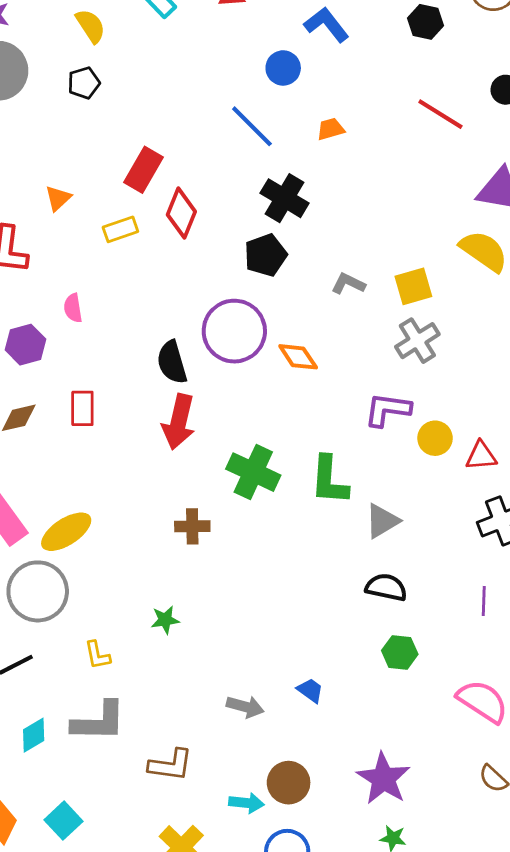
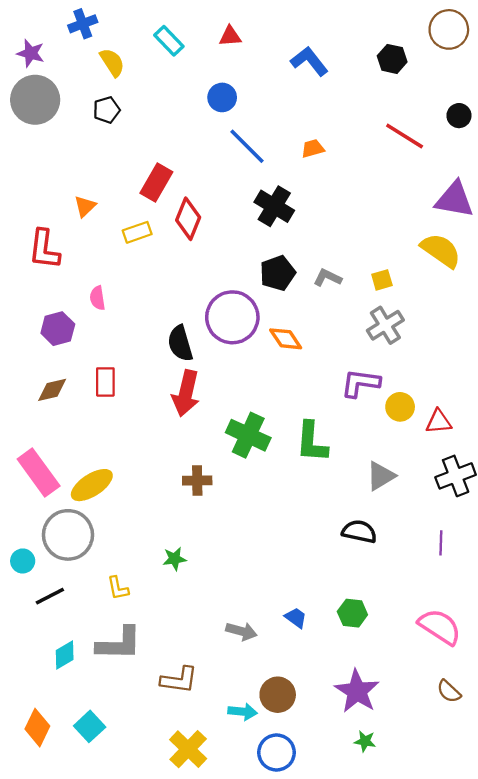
blue circle: (283, 68) -> (222, 97), moved
black pentagon: (266, 255) -> (278, 273), moved
yellow square: (413, 286) -> (382, 280), size x0.7
gray triangle: (382, 521) -> (381, 476), moved
green hexagon: (400, 652) -> (352, 613), moved

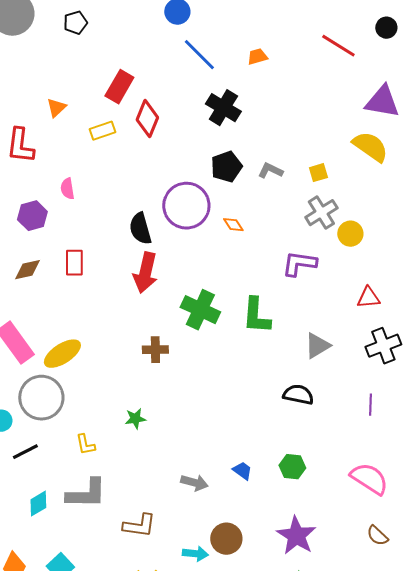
orange diamond: (286, 339) -> (233, 225), size x0.7
yellow circle: (400, 407) -> (350, 234), moved

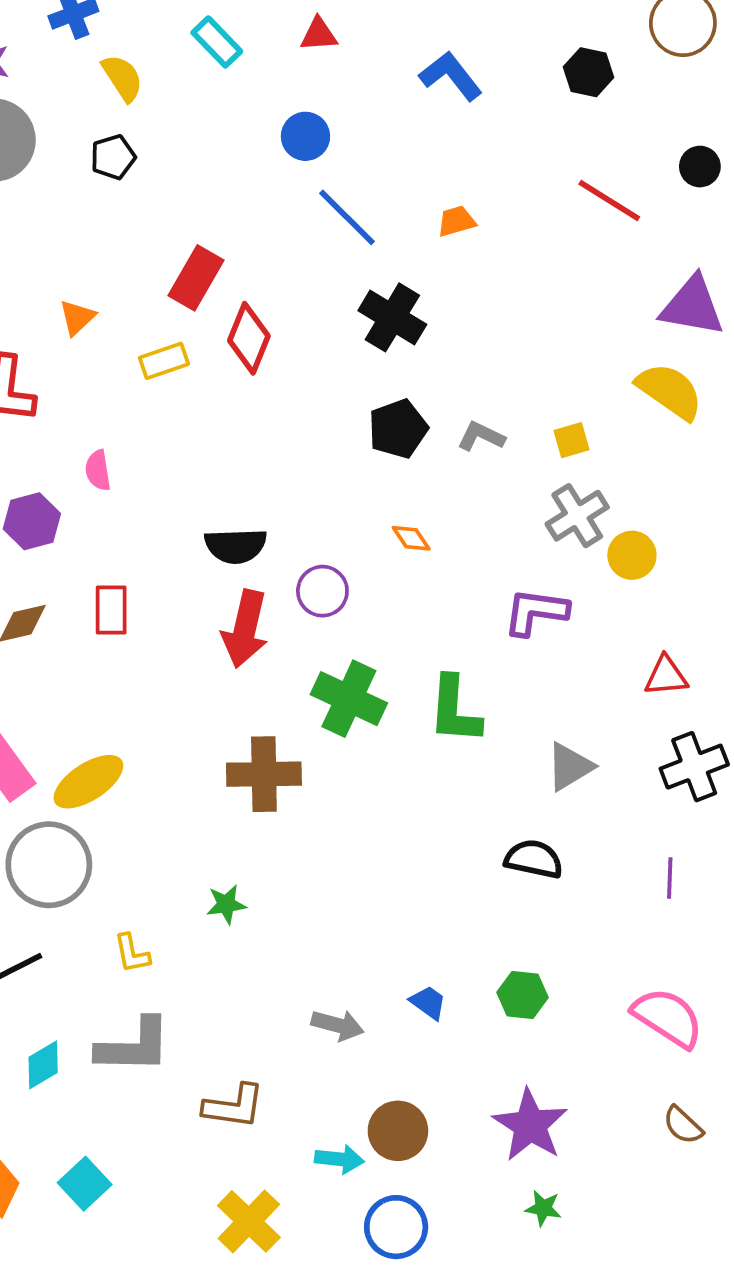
purple circle: (186, 206) -> (322, 591), moved, size x0.6
black semicircle: (140, 229) -> (236, 546), turned -76
brown cross: (155, 350) -> (264, 774), size x1.5

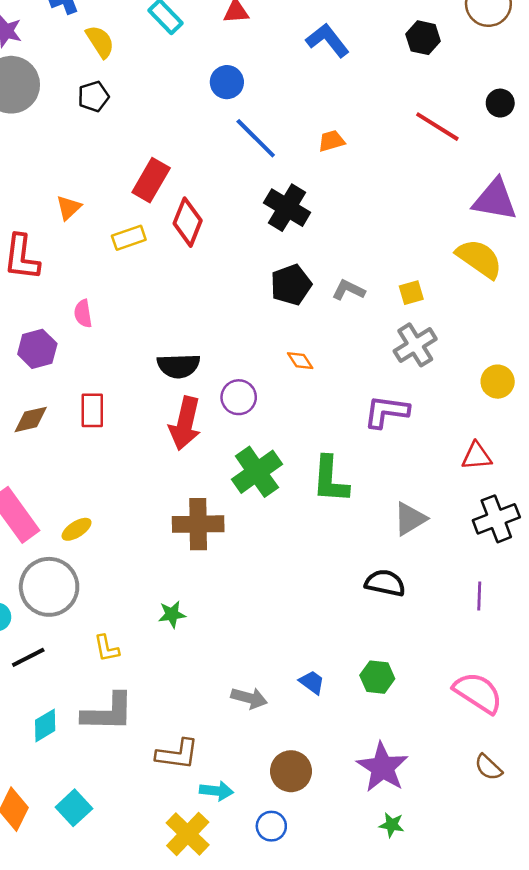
yellow circle: (632, 555) -> (498, 382), moved
green cross: (349, 699) -> (257, 472), turned 30
yellow ellipse: (88, 782) -> (77, 529), size x0.6
cyan arrow: (339, 1159) -> (216, 791), moved
blue circle: (396, 1227) -> (271, 826), moved, size x0.7

